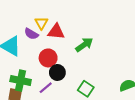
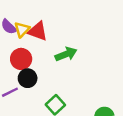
yellow triangle: (41, 23) -> (22, 29), moved

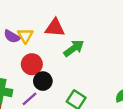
red triangle: (38, 31) -> (55, 28), moved

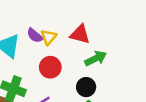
black circle: (43, 81) -> (86, 87), moved

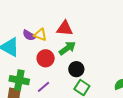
yellow triangle: (49, 37) -> (40, 35), turned -40
green arrow: (96, 58) -> (67, 48), moved

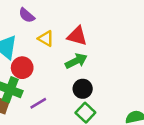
purple semicircle: (29, 35) -> (27, 15), moved
red circle: (46, 58) -> (22, 68), moved

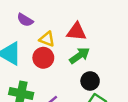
red circle: (22, 68) -> (43, 58), moved

